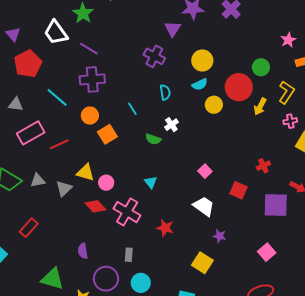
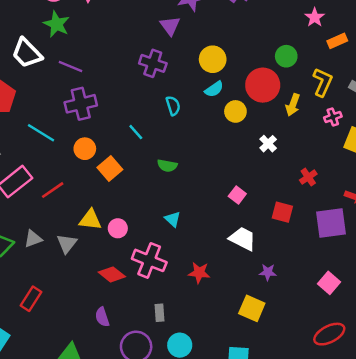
white cross: (171, 125) -> (268, 144), moved
red diamond: (96, 206) -> (112, 274), moved

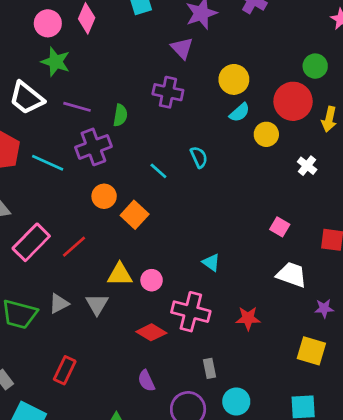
cyan semicircle: (173, 106) -> (199, 157), moved
cyan line: (41, 133) -> (48, 163), moved
green semicircle: (167, 166) -> (120, 115), moved, turned -84

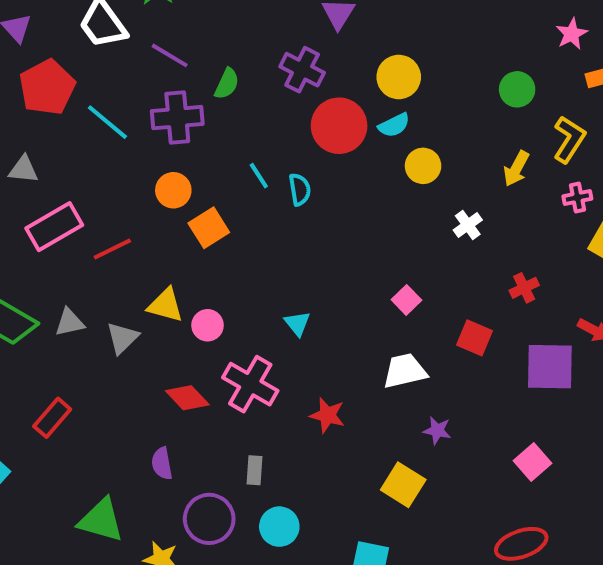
red circle: (293, 101) -> (339, 126), moved
cyan semicircle: (199, 157) -> (300, 189), moved
white trapezoid: (292, 275) -> (405, 371), turned -48

